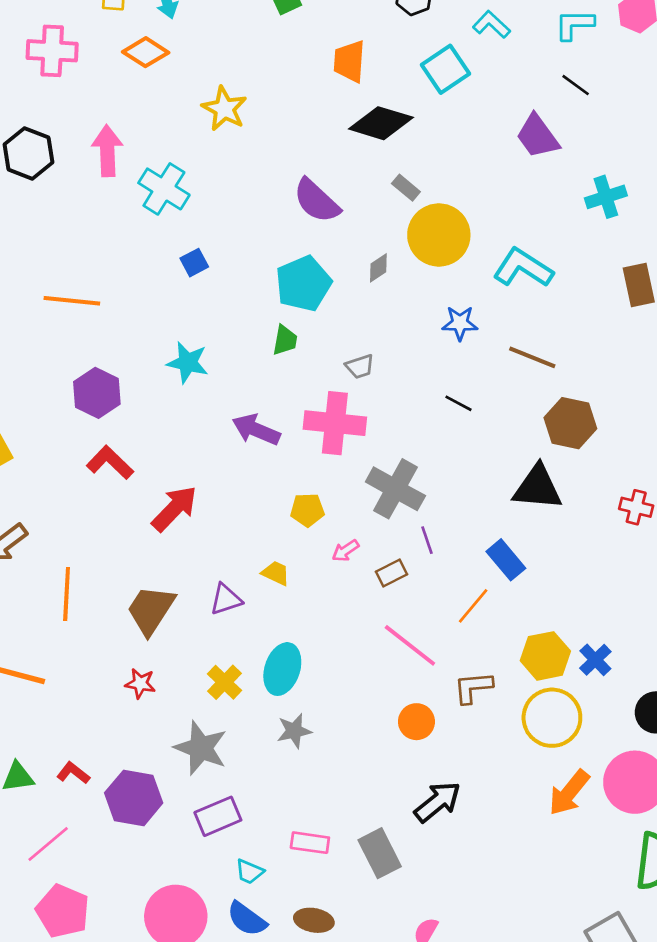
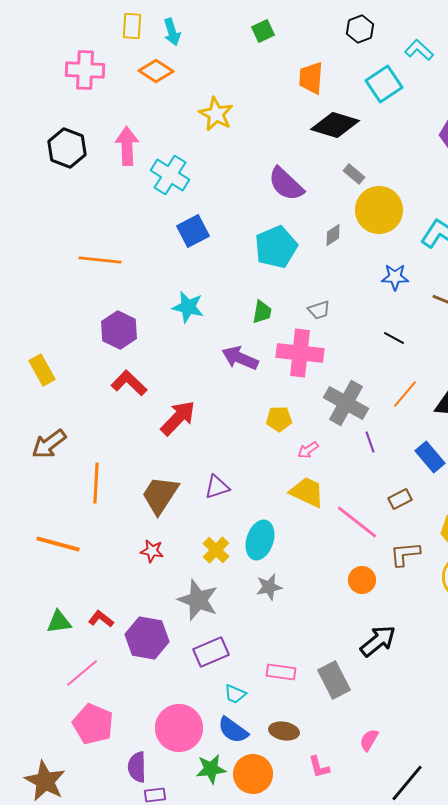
blue square: (194, 263) -> (193, 231), size x1.5
green trapezoid: (285, 340) -> (262, 312), moved
yellow trapezoid: (276, 573) -> (307, 492), moved, size x1.6
brown rectangle: (391, 573) -> (400, 499), moved
orange line: (473, 606) -> (405, 394), moved

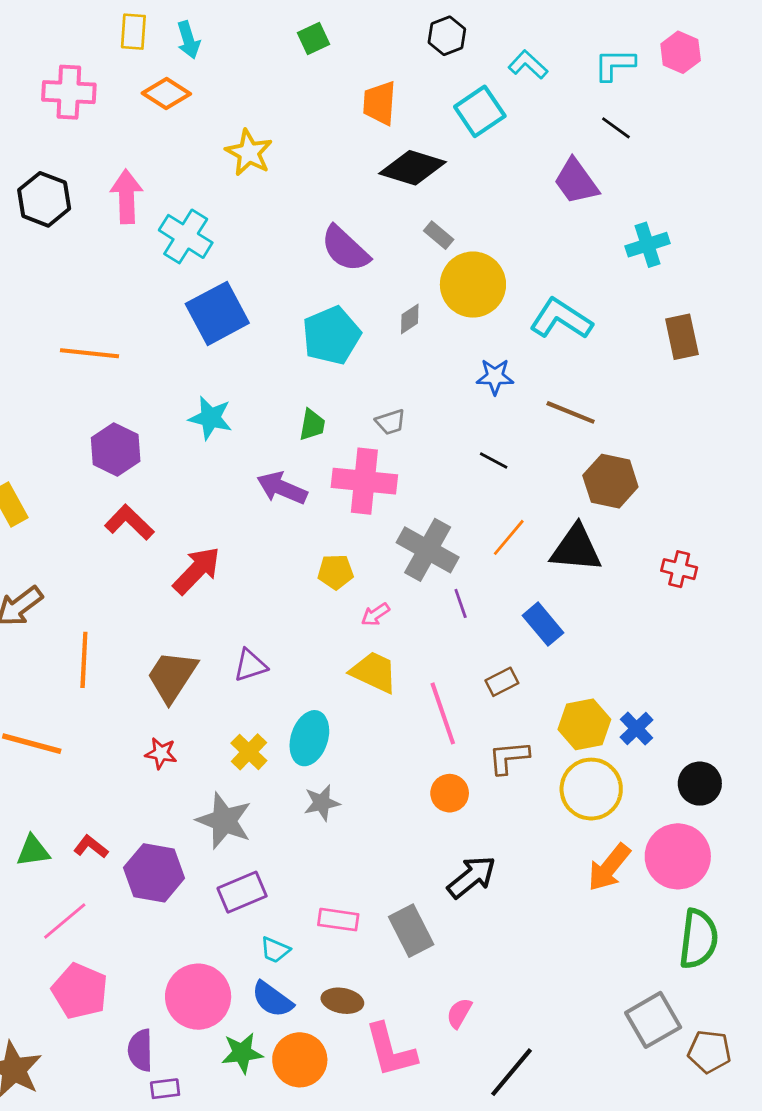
blue square: (193, 231) -> (217, 313), size x1.4
pink line: (357, 522) -> (443, 713), turned 33
pink L-shape: (319, 767) -> (390, 1050), size x1.8

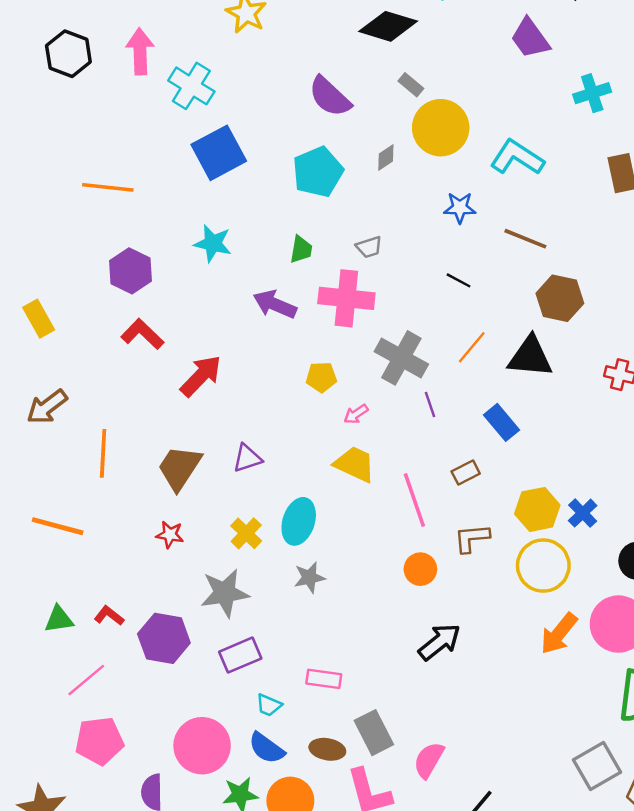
gray star: (224, 821) -> (225, 593), turned -30
gray rectangle: (411, 931) -> (374, 733), moved
pink pentagon: (80, 991) -> (99, 741), turned -30
pink semicircle: (459, 1013) -> (429, 760), size x1.4

